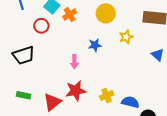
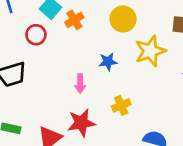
yellow star: (126, 37) -> (150, 51), size x1.6
yellow cross: (107, 95) -> (121, 105), moved

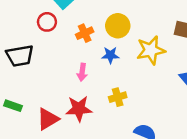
yellow circle: (123, 19) -> (118, 26), moved
orange cross: (74, 20) -> (85, 33), moved

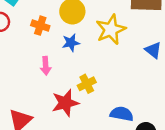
orange cross: (85, 33) -> (40, 26), turned -36
red star: (79, 109) -> (65, 103), moved

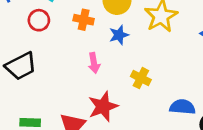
yellow cross: (87, 84) -> (141, 78), turned -30
red star: (65, 103) -> (103, 106), moved

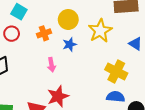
orange cross: (84, 20) -> (44, 33), turned -32
yellow cross: (141, 78) -> (116, 71), moved, size x1.5

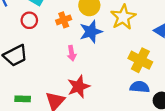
blue star: (70, 44) -> (91, 32), size x1.5

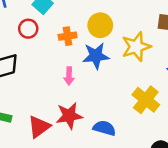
blue semicircle: (140, 87) -> (104, 128), moved

